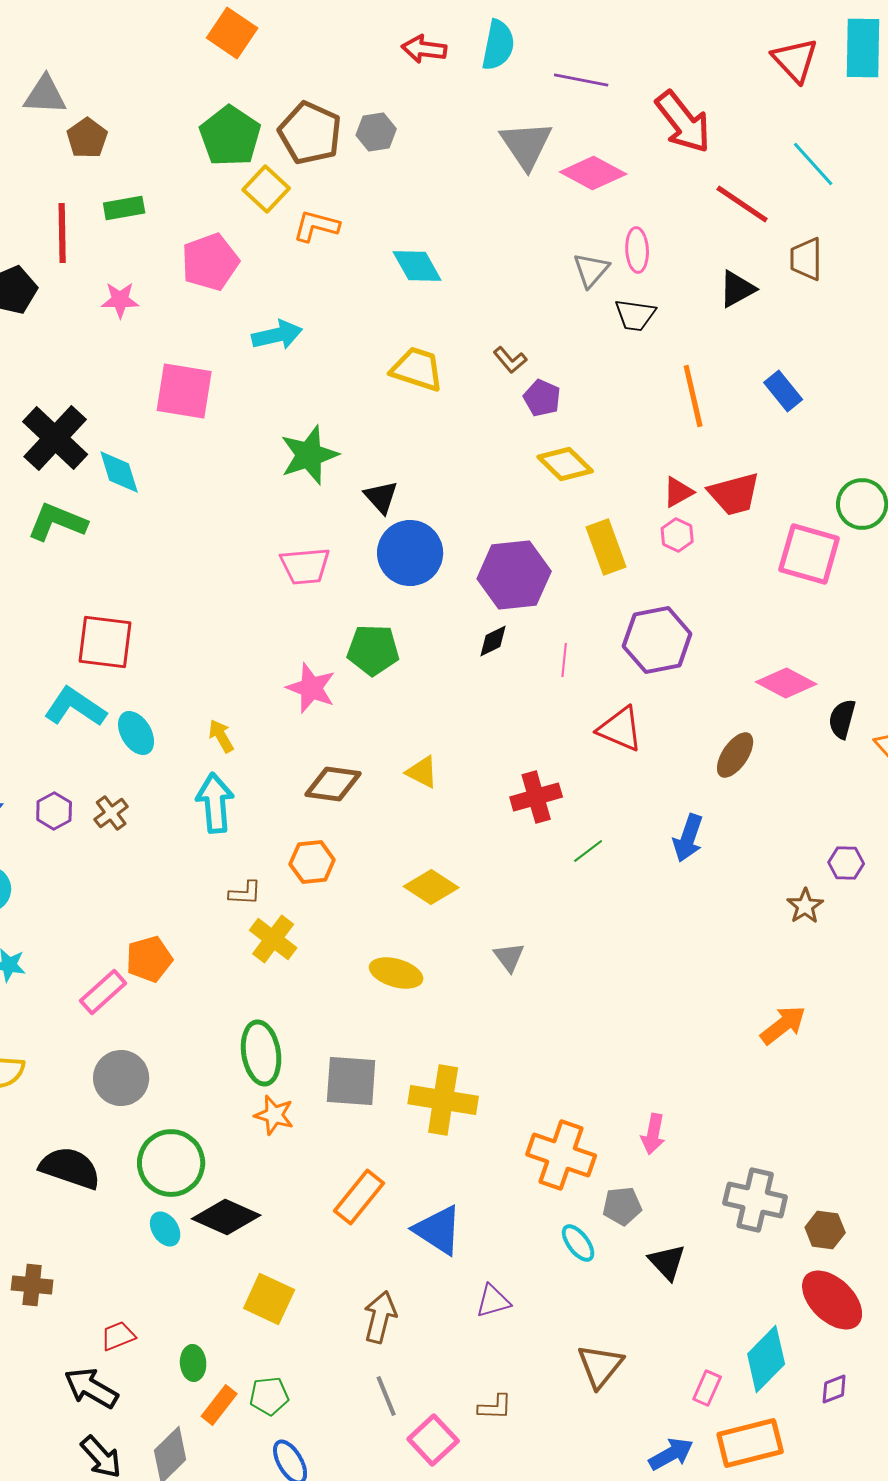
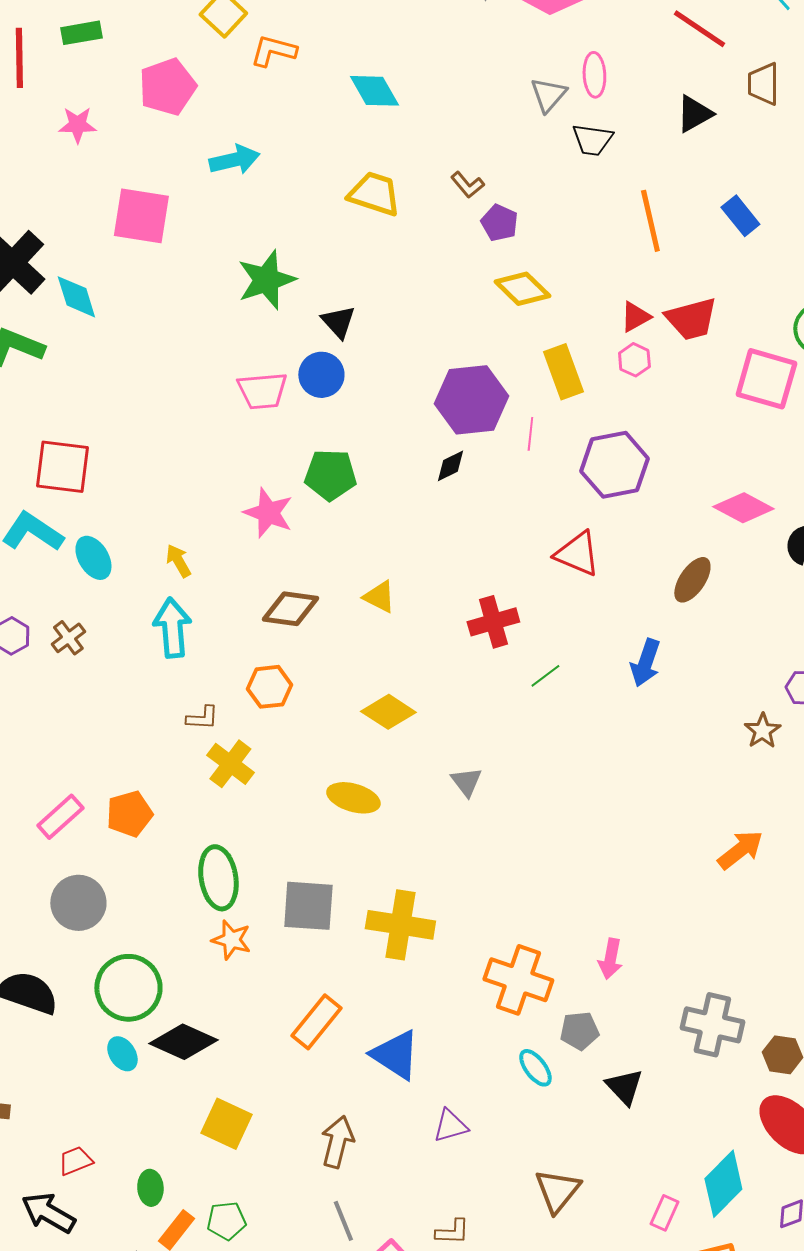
blue circle: (410, 553) -> (321, 375), moved, size x0.7
pink line: (564, 660) -> (530, 434), moved
orange pentagon: (149, 959) -> (129, 814), moved

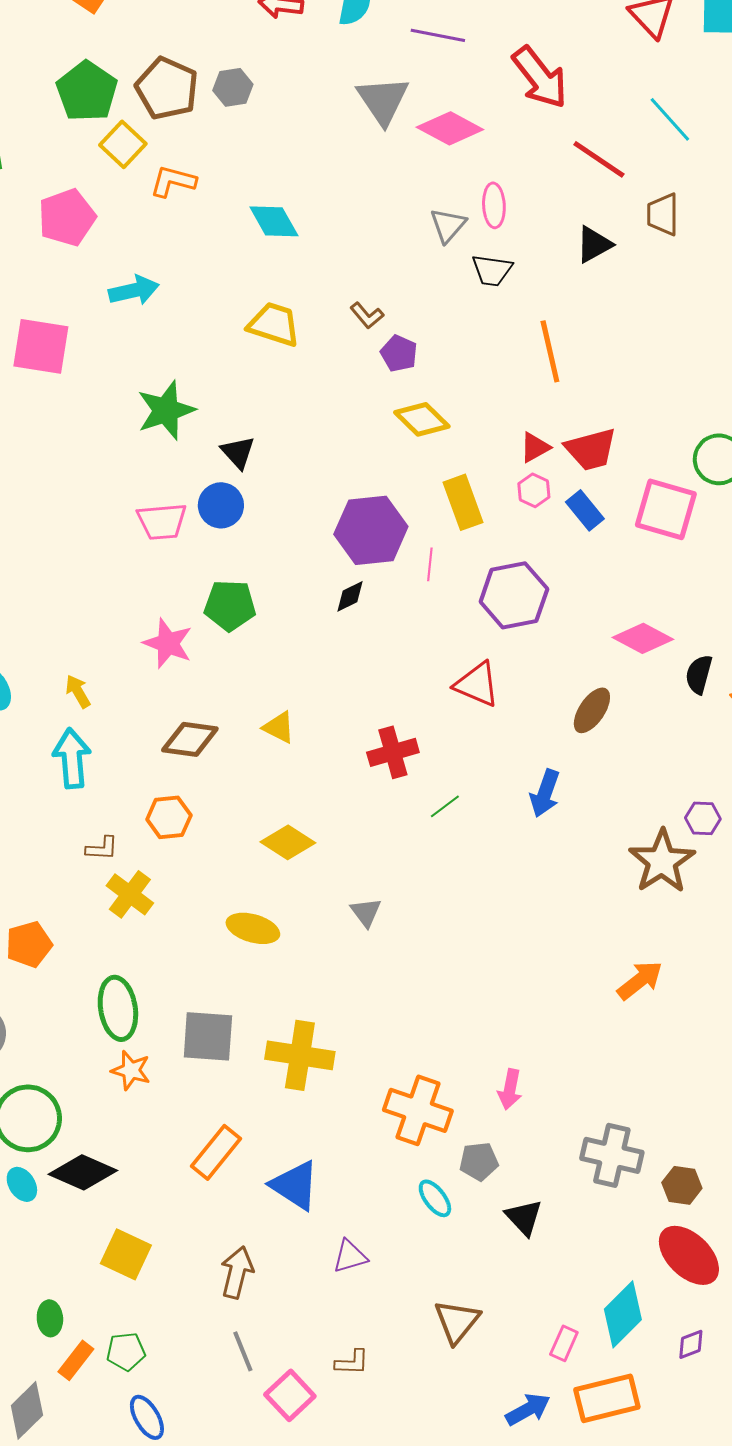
blue rectangle: (740, 216) -> (585, 510), moved
brown star: (762, 731) -> (662, 861), size x1.8

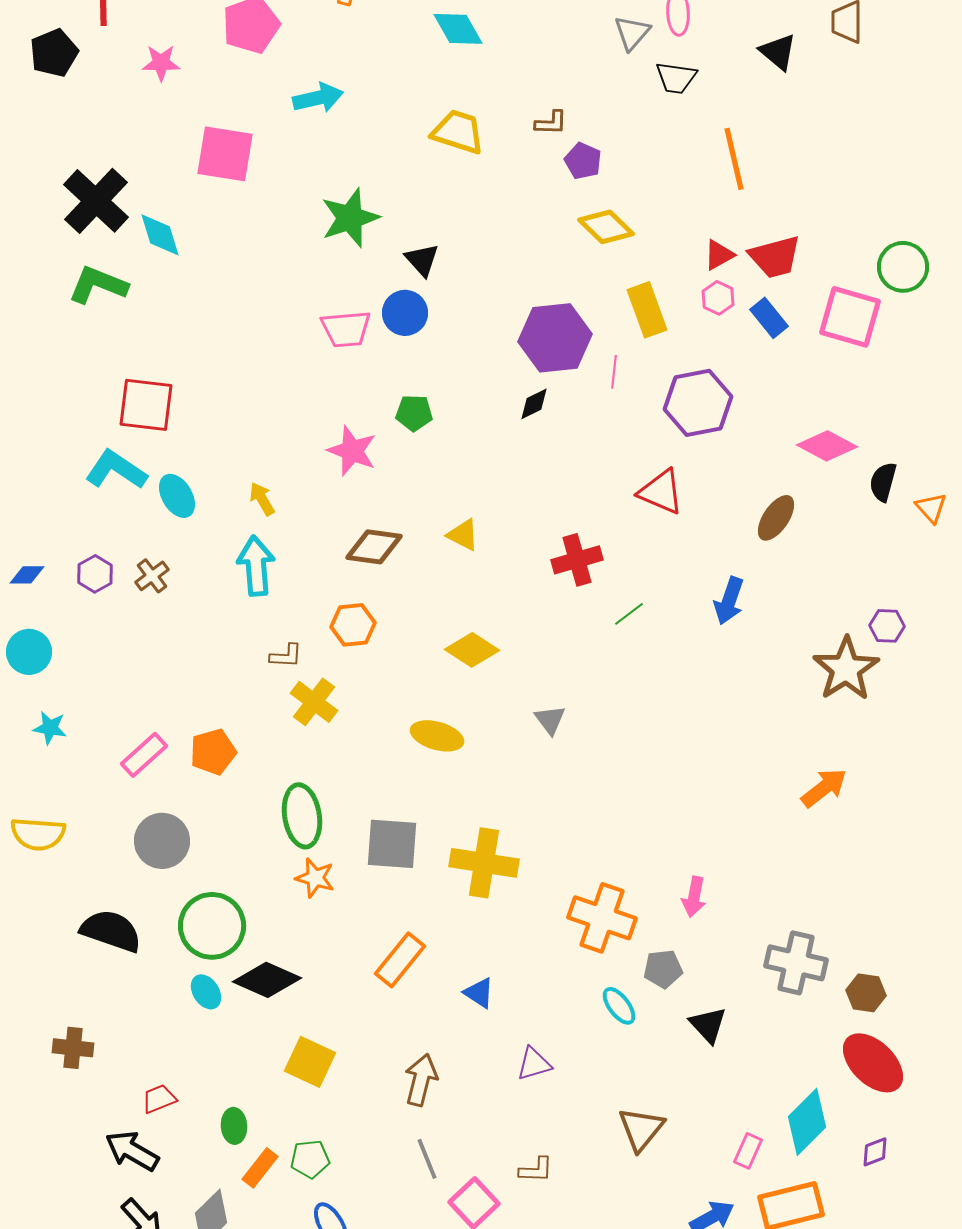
black triangle: (594, 244) -> (778, 52), turned -51
brown L-shape: (367, 315) -> (551, 123), turned -48
green pentagon: (230, 605) -> (414, 413), size x0.7
blue triangle: (295, 1185) -> (479, 993), size x0.6

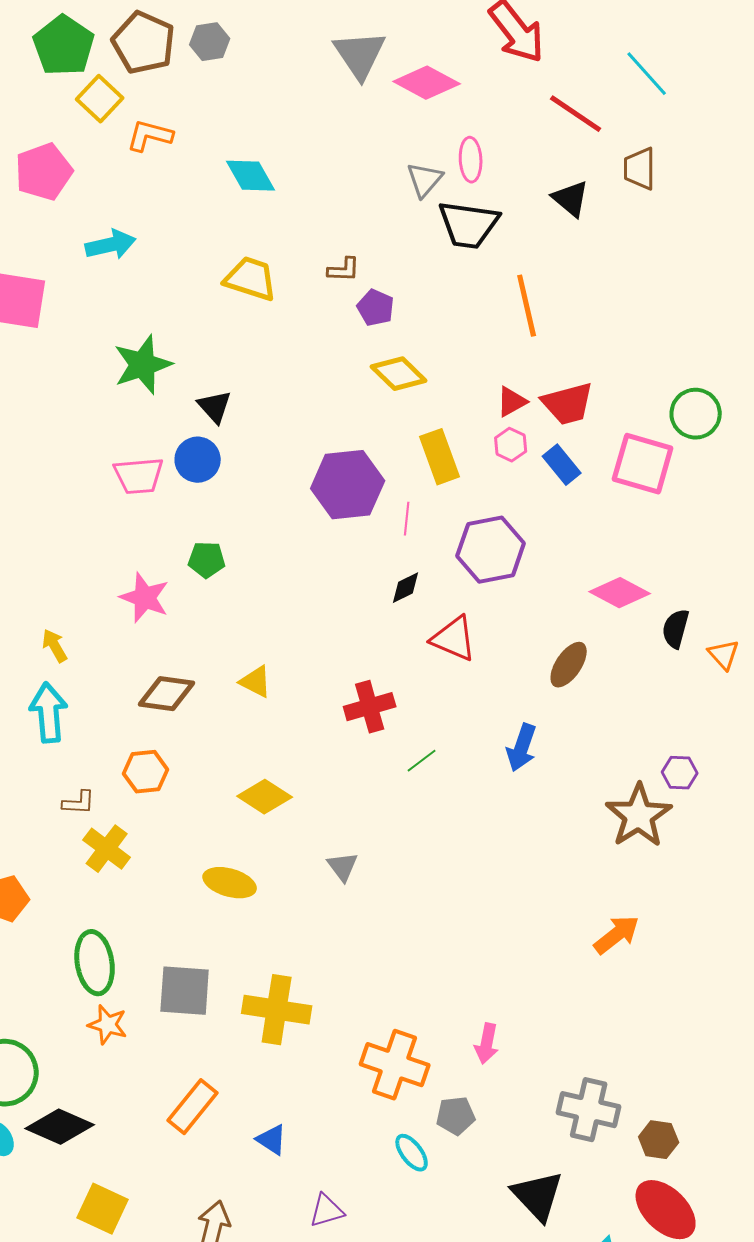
black trapezoid: (676, 78) -> (469, 225), size x1.5
black diamond: (534, 404) -> (406, 588), moved
black triangle: (708, 1025) -> (538, 1196), moved, size x1.4

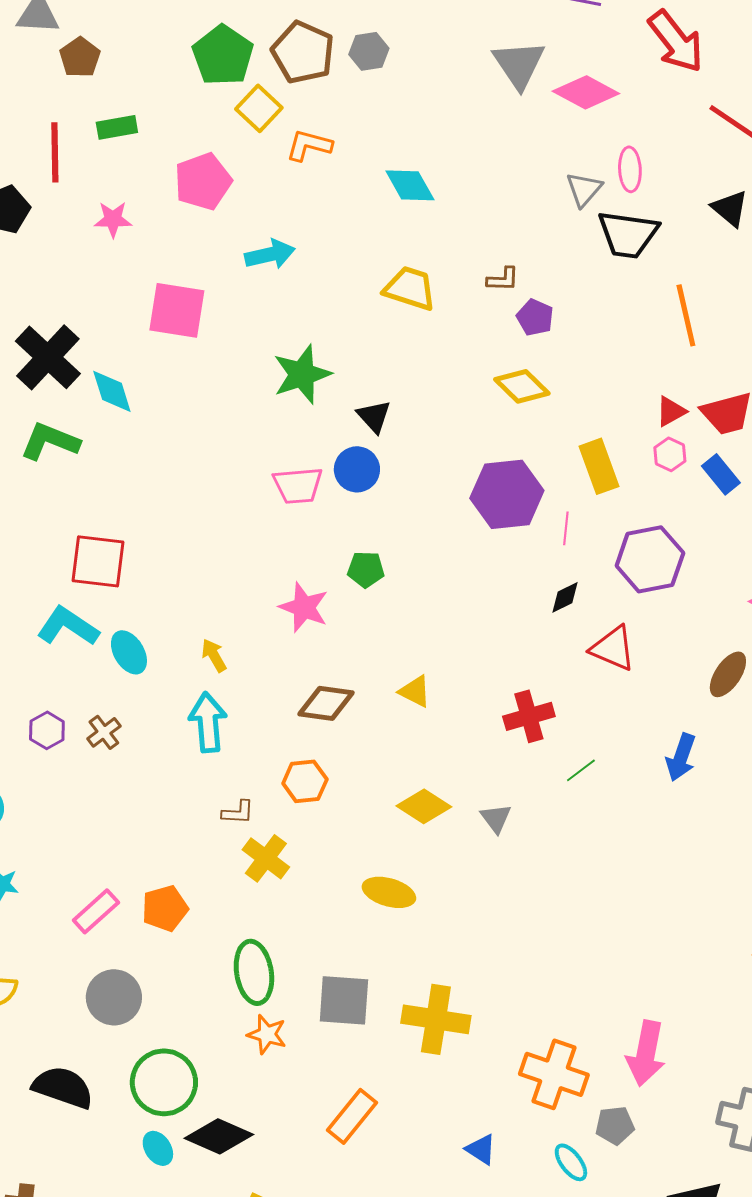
yellow diamond: (399, 374) -> (522, 386), moved
gray triangle: (343, 867) -> (496, 818), moved
pink arrow: (487, 1044) -> (646, 1053), size x1.6
blue triangle: (272, 1140) -> (481, 1149), moved

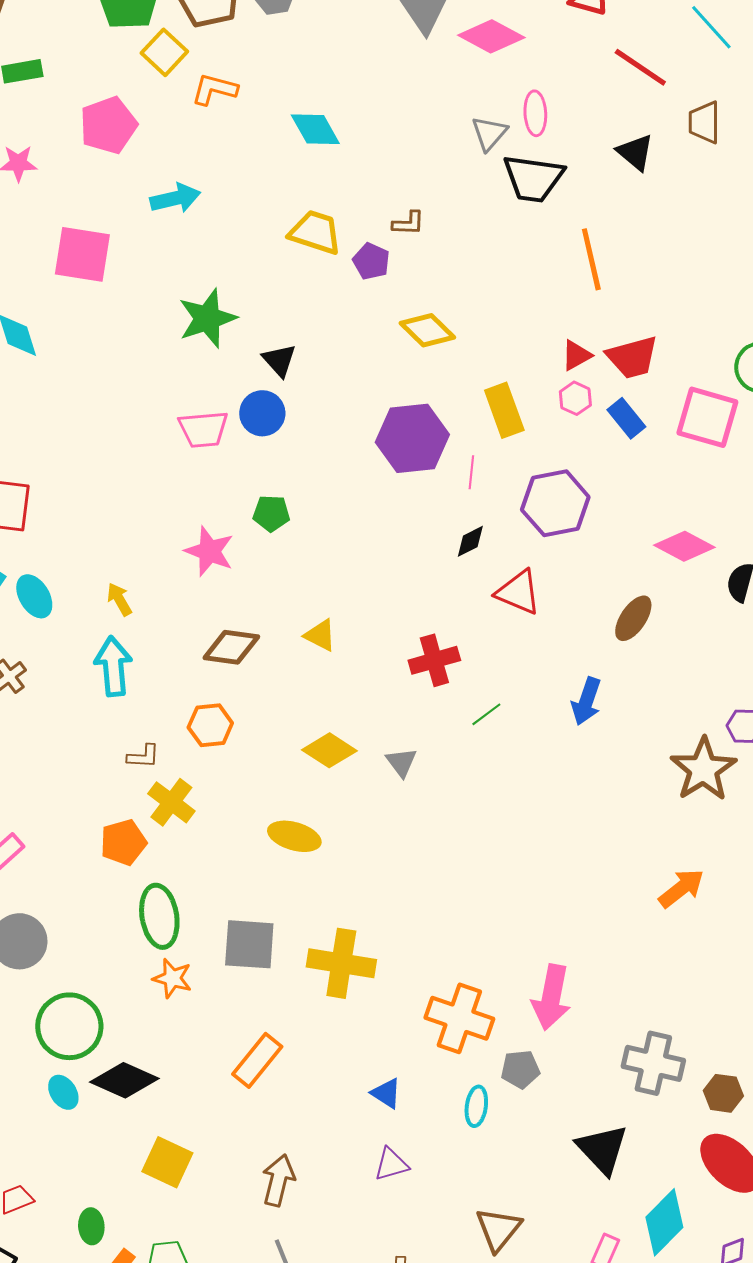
purple pentagon: (535, 317) -> (371, 261), moved
orange pentagon: (165, 908) -> (123, 842), moved
cyan ellipse: (571, 1162) -> (476, 1106), turned 45

